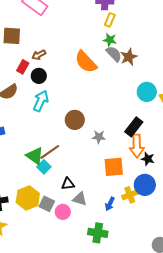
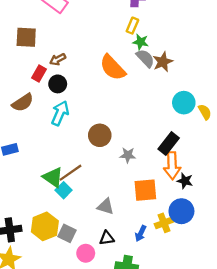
yellow rectangle: (110, 20) -> (132, 26), moved
black triangle: (68, 184) -> (107, 238), moved
gray triangle: (80, 199) -> (106, 207), moved
pink circle: (63, 212) -> (86, 253), moved

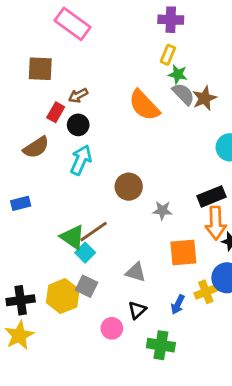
black rectangle: (169, 143) -> (211, 196), turned 30
gray square: (67, 233) -> (87, 286), moved
black triangle: (107, 238) -> (137, 310), turned -35

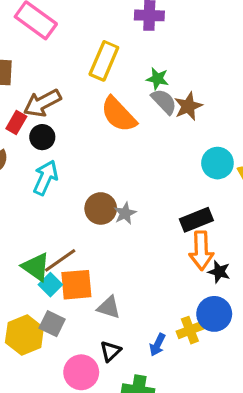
yellow rectangle: (168, 55) -> (104, 61), moved, size x1.6
brown arrow: (78, 95) -> (42, 103), size x1.6
gray star: (162, 210) -> (125, 213), moved, turned -30
orange square: (183, 253) -> (76, 285), moved
pink circle: (112, 328) -> (81, 372), size x1.4

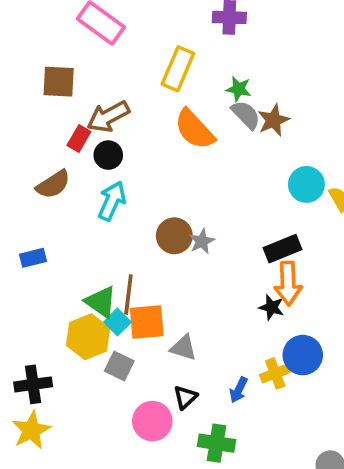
brown line: (60, 260) -> (128, 294), turned -48
black star: (219, 272) -> (272, 307), moved
yellow hexagon: (24, 335) -> (88, 337), moved

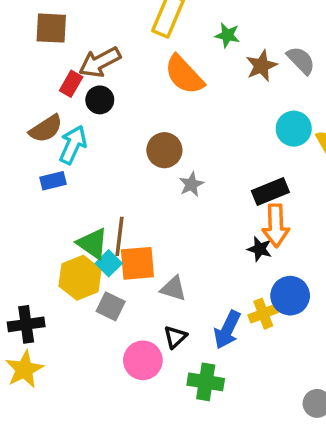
gray semicircle: (246, 115) -> (301, 60), moved
cyan arrow: (112, 201) -> (73, 145), moved
brown circle: (174, 236) -> (164, 150), moved
blue rectangle: (33, 258) -> (53, 181), moved
blue arrow: (239, 390) -> (227, 330), size x1.5

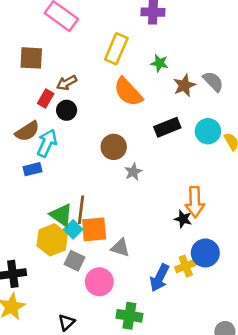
brown arrow: (100, 62) -> (67, 83), size x0.7
black rectangle: (270, 191) -> (167, 127), moved
black triangle: (175, 337) -> (67, 322), moved
pink circle: (143, 360) -> (99, 282), moved
green cross: (206, 382) -> (129, 316), moved

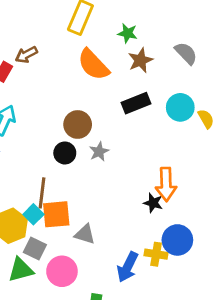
brown star: (184, 85) -> (140, 60), moved
black circle: (67, 110) -> (65, 153), moved
green triangle: (61, 215) -> (21, 270), moved, turned -50
yellow cross: (186, 266) -> (156, 254), turned 30

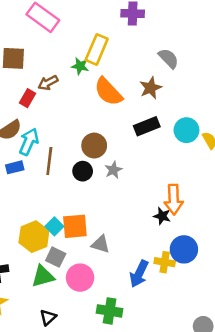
green star: (128, 33) -> (80, 66), moved
gray semicircle: (186, 53) -> (169, 58), moved
brown line: (42, 193) -> (49, 161), moved

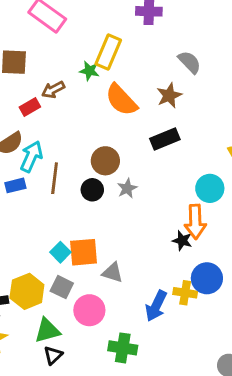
red rectangle: (28, 98) -> (30, 107), turned 30
cyan circle: (186, 130) -> (210, 188), moved
yellow hexagon: (34, 237) -> (27, 291), moved
green triangle: (43, 276) -> (47, 331), moved

